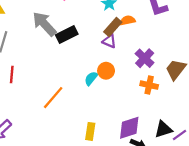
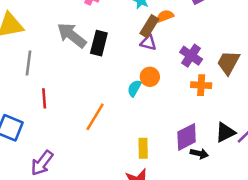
black rectangle: (67, 35) -> (99, 43), turned -40

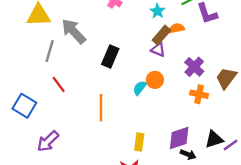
gray arrow: (72, 35) -> (74, 31), moved
black rectangle: (99, 43) -> (110, 56), moved
red line: (44, 98) -> (59, 84), turned -42
orange line: (95, 117) -> (101, 108), turned -40

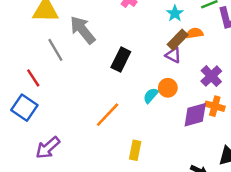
gray line: (50, 51) -> (55, 50), turned -50
red line: (59, 84) -> (33, 78), moved
orange line: (101, 108) -> (108, 115), turned 40
purple diamond: (179, 138) -> (195, 115), moved
yellow rectangle: (139, 142) -> (135, 150), moved

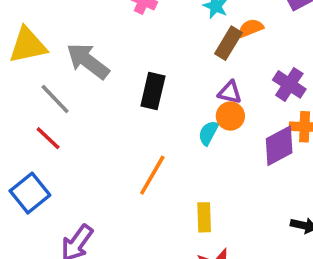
purple triangle: (173, 55) -> (230, 92), moved
red line: (33, 78) -> (48, 138), moved
blue square: (24, 108) -> (30, 193), turned 30

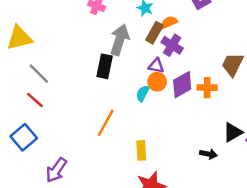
gray arrow: (88, 61) -> (120, 40), moved, turned 72
purple cross: (289, 84) -> (172, 45), moved
purple diamond: (279, 146) -> (182, 85), moved

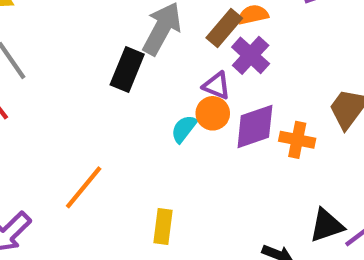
orange line: (106, 123) -> (84, 187), moved

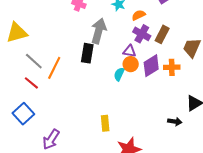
brown rectangle: (224, 28) -> (162, 34), moved
orange line: (84, 187) -> (54, 68), moved
yellow rectangle: (163, 226) -> (105, 123), moved

